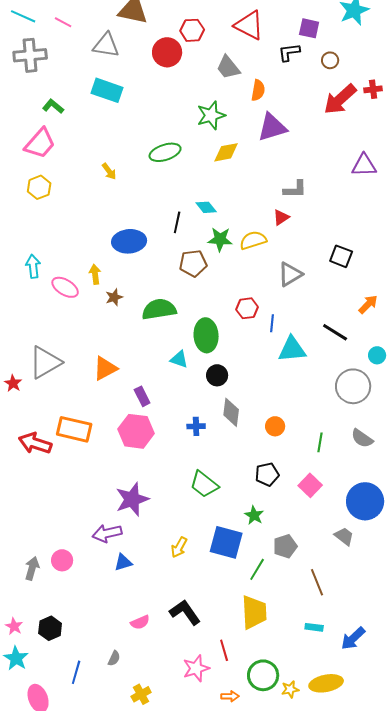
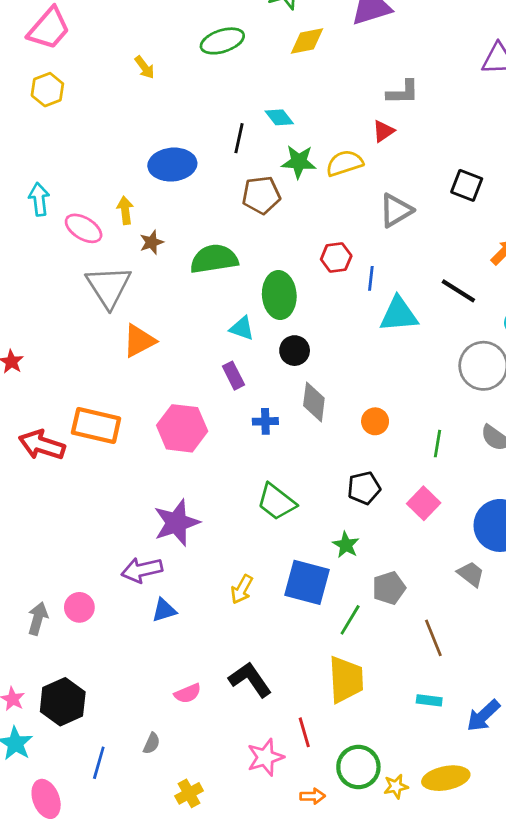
gray triangle: (45, 362) -> (109, 287), moved, turned -33
purple rectangle: (142, 396) -> (233, 376), moved
black hexagon: (50, 628) -> (63, 702), size x1.4

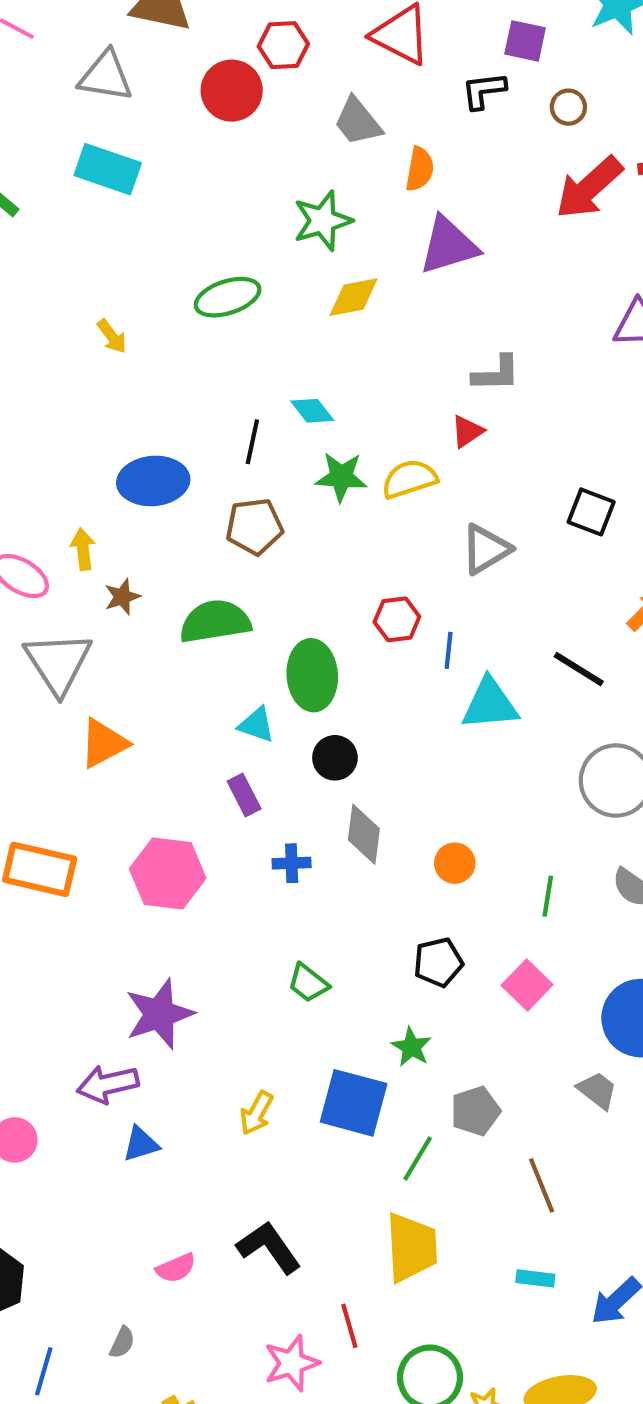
brown pentagon: (261, 195) -> (254, 526), moved
green trapezoid: (276, 502) -> (308, 983), size x0.7

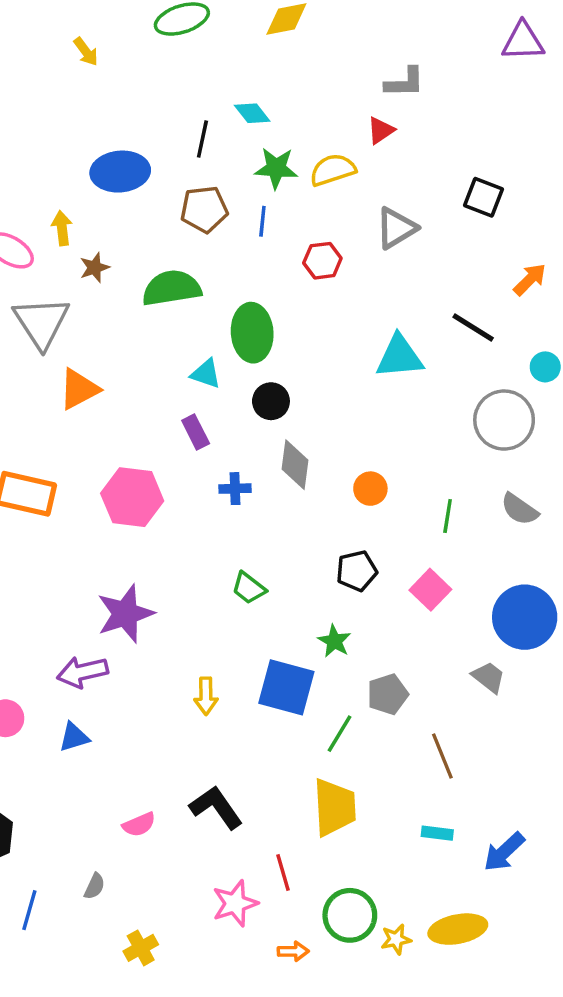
red hexagon: (397, 619) -> (322, 261), moved
blue line: (449, 650) -> (262, 221), moved
yellow arrow: (256, 1113) -> (206, 696), turned -30
blue triangle: (141, 1144) -> (74, 737), moved

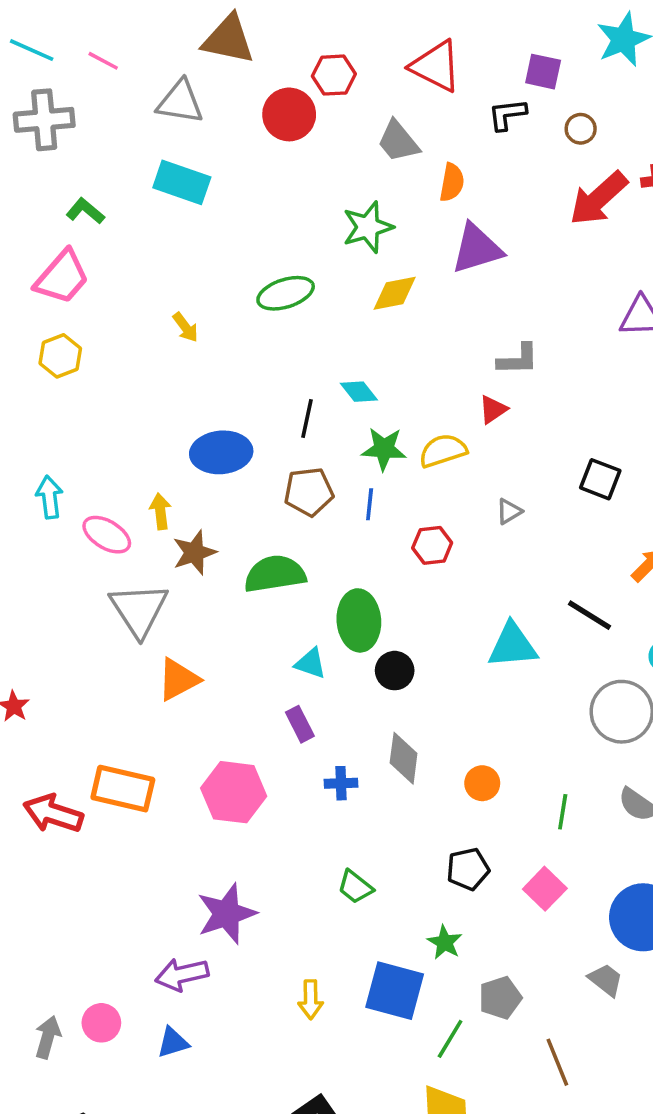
gray triangle: (396, 228) -> (509, 511), size x0.6
brown star: (94, 268) -> (194, 553), size x1.4
black circle: (271, 401) -> (395, 671), moved

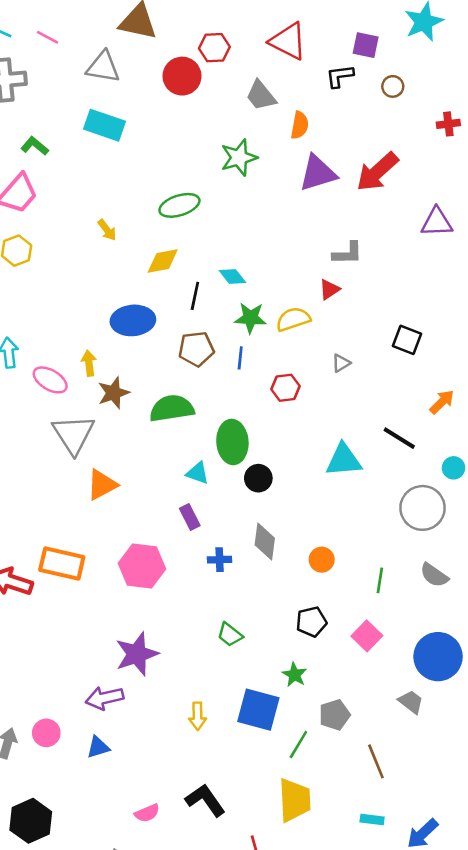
red arrow: (598, 198) -> (377, 172), moved
yellow diamond: (395, 293) -> (163, 261), moved

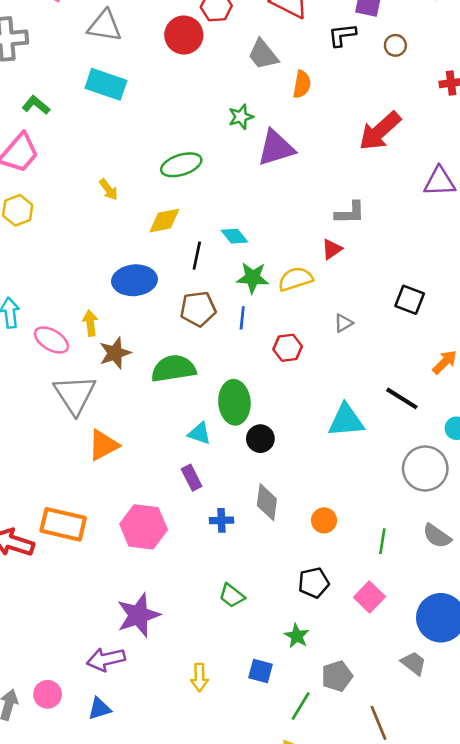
green star: (239, 158) -> (241, 117), size x0.7
purple triangle: (318, 173) -> (276, 148), moved
blue square: (258, 710) -> (260, 671), size x0.6

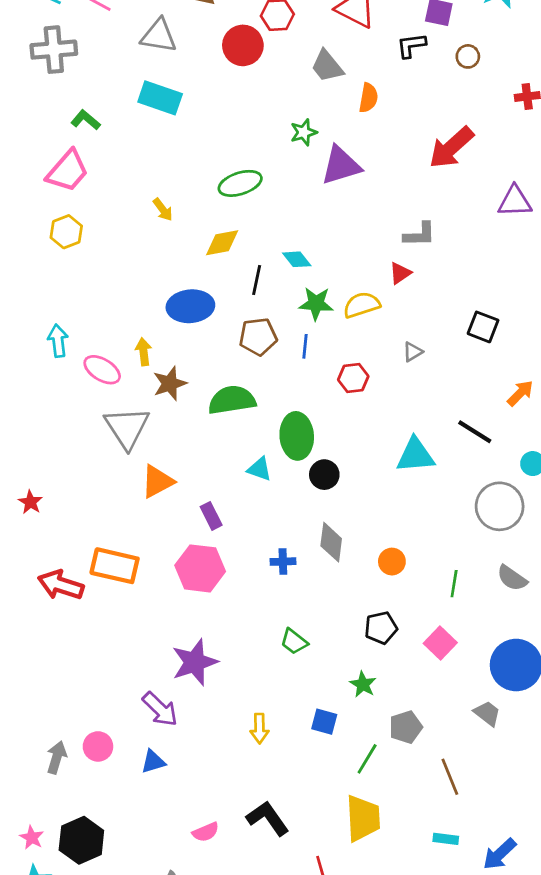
purple rectangle: (192, 478) -> (211, 516), moved
purple arrow: (106, 659) -> (160, 709), turned -123

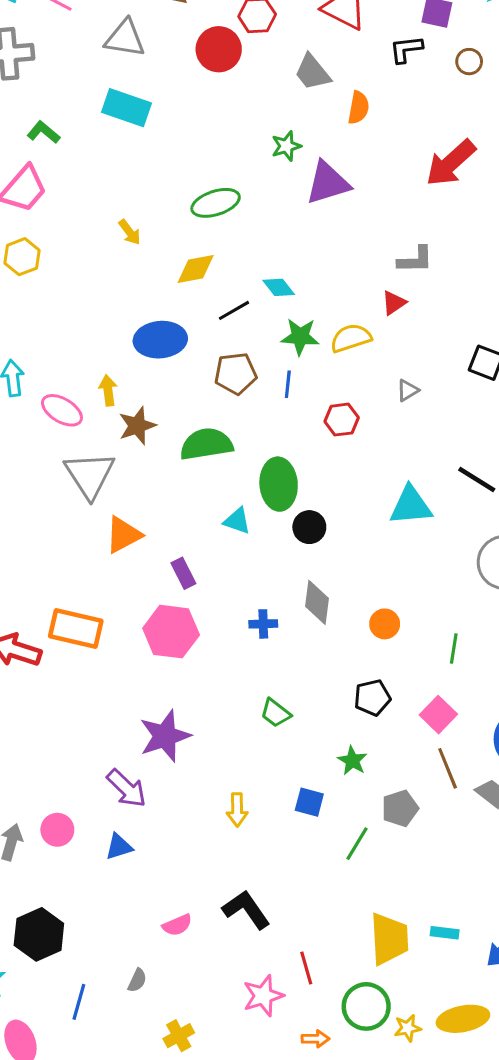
black line: (257, 280) -> (234, 310), turned 48
brown line: (450, 777) -> (448, 768), moved
yellow trapezoid: (363, 818) -> (389, 939), moved

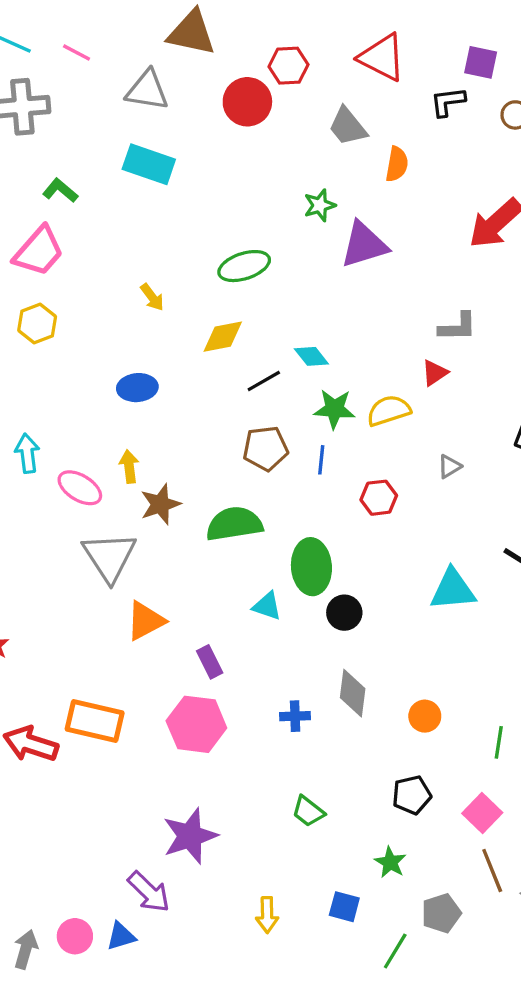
blue ellipse: (160, 340) -> (137, 388), moved, size x0.7
blue triangle: (119, 847) -> (121, 936), moved

